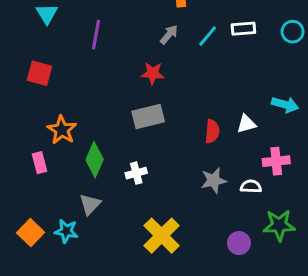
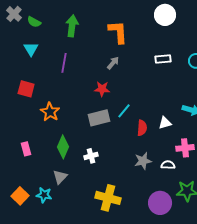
cyan line: (208, 36) -> (124, 111), moved
orange star: (62, 130) -> (50, 112), moved
yellow cross: (162, 236) -> (108, 198), turned -30
purple circle: (239, 243) -> (160, 203), size x1.5

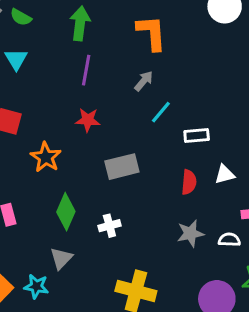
white rectangle: (163, 59) -> (197, 135), moved
purple line: (64, 63) -> (86, 70), moved
red star: (102, 89) -> (88, 120), moved
cyan line: (124, 111) -> (161, 112), moved

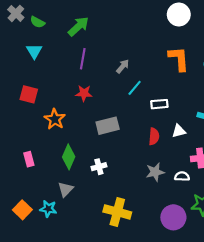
green arrow: (80, 23) -> (78, 26), turned 40
orange L-shape: (151, 33) -> (179, 59), moved

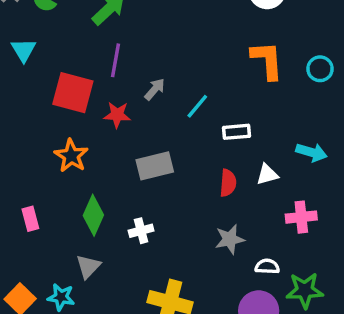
cyan triangle: (34, 51) -> (23, 50), moved
gray arrow: (123, 66) -> (155, 89), moved
red square: (29, 94) -> (73, 93), moved, size x1.4
white semicircle: (182, 176) -> (267, 266), moved

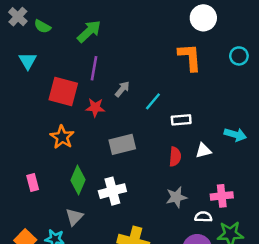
orange L-shape: (267, 60) -> (190, 57), moved
cyan circle: (320, 69) -> (239, 56), moved
pink cross: (301, 217) -> (222, 196), moved
white cross: (141, 231) -> (112, 191), size x1.5

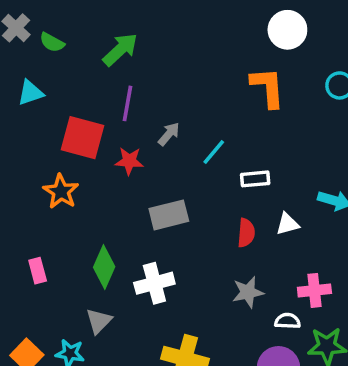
cyan triangle: (28, 61) -> (30, 93), turned 42
orange star: (62, 137) -> (61, 192), moved

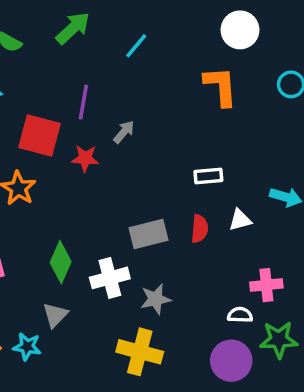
green arrow: (120, 50) -> (73, 28), moved
cyan line: (214, 152) -> (136, 46), moved
gray rectangle: (169, 215) -> (149, 234), moved
gray star: (248, 292) -> (156, 299), moved

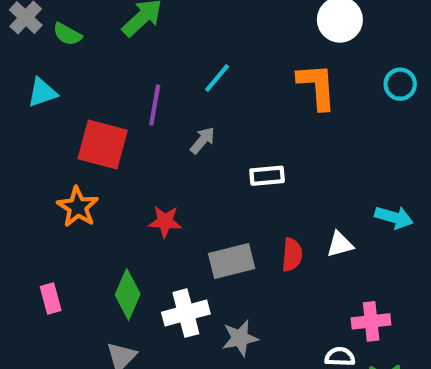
cyan line: (136, 46) -> (217, 78), moved
red star: (85, 158) -> (165, 221), moved
white rectangle: (208, 176) -> (267, 176), moved

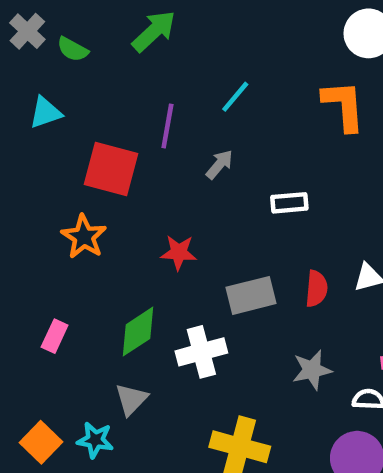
green diamond: (128, 294) -> (138, 332), turned 33
pink rectangle: (51, 298) -> (55, 336), turned 40
gray star: (240, 338) -> (312, 370), moved

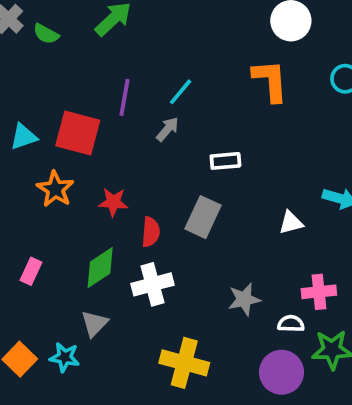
cyan line: (235, 97) -> (181, 92), moved
cyan triangle: (45, 112) -> (24, 137), moved
red star: (179, 253) -> (113, 202), moved
red semicircle: (317, 289) -> (151, 232), moved
gray rectangle: (251, 295) -> (203, 217), moved, turned -51

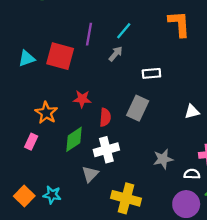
orange star: (55, 189) -> (46, 113), moved
gray triangle: (95, 324) -> (90, 174), moved

